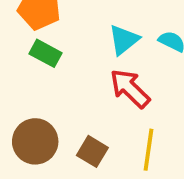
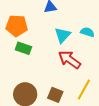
yellow line: (148, 150) -> (84, 90), turned 30

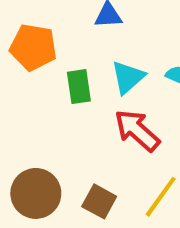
green rectangle: (23, 48) -> (79, 87), moved, turned 56

